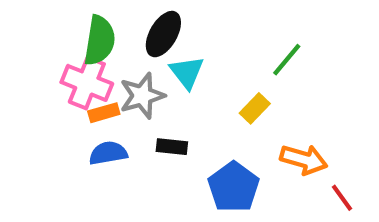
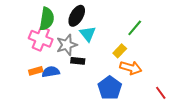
orange rectangle: (104, 113) -> (36, 71), moved
black rectangle: (172, 147) -> (78, 61), moved
orange arrow: (304, 159) -> (131, 68), moved

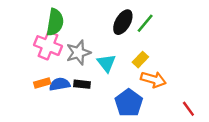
black ellipse: (77, 16) -> (123, 22), moved
green line: (135, 28) -> (145, 23), moved
cyan triangle: (88, 34) -> (107, 63), moved
black rectangle: (78, 61) -> (82, 84), moved

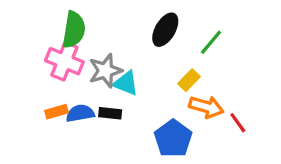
green line: (145, 23) -> (211, 42), moved
cyan triangle: (107, 63) -> (126, 83), moved, turned -30
red line: (188, 109) -> (238, 123), moved

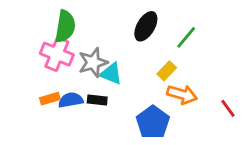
red line: (238, 123) -> (228, 108), moved

